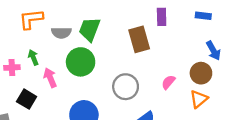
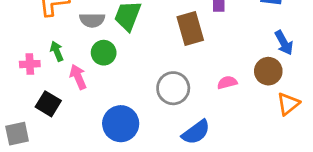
green circle: (81, 62) -> (104, 53), moved, size x0.7
pink semicircle: (168, 82) -> (227, 83), turned 35
orange triangle: (199, 99) -> (288, 104), moved

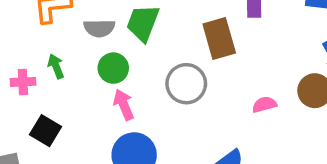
pink arrow: (78, 77) -> (124, 105), moved
gray circle: (173, 88) -> (186, 84), moved

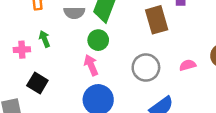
green circle: (113, 68) -> (98, 40), moved
gray circle: (186, 84) -> (146, 68), moved

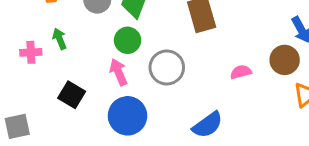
gray circle: (146, 68) -> (167, 67), moved
black square: (37, 83) -> (72, 95), moved

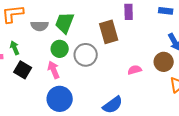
gray circle: (167, 67) -> (86, 55), moved
black square: (72, 95) -> (23, 70), moved

